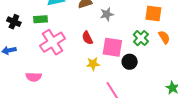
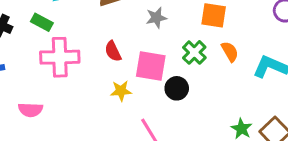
gray star: (107, 14) -> (156, 18), moved
green rectangle: (41, 19) -> (42, 22), turned 32
pink cross: (53, 42) -> (60, 57), turned 30

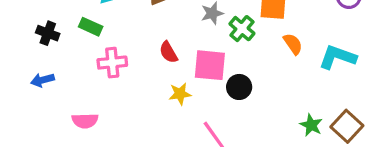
green cross: (194, 52) -> (242, 29), moved
pink cross: (60, 57) -> (112, 63), size x0.7

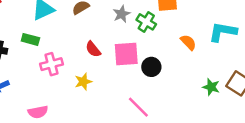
orange semicircle: (293, 44) -> (188, 42), moved
yellow star: (180, 94) -> (83, 82), moved

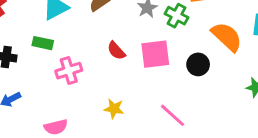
orange semicircle: (188, 42) -> (227, 37), size x1.6
black circle: (151, 67) -> (198, 64), moved
yellow star: (83, 82) -> (114, 109), moved, turned 30

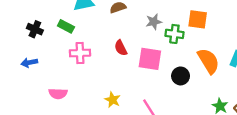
green cross: (177, 16) -> (174, 34), turned -36
yellow star: (114, 109) -> (113, 100), moved

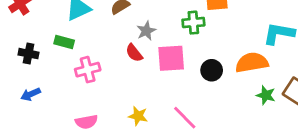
gray star: (154, 22) -> (146, 31), moved
orange semicircle: (208, 61) -> (252, 63), moved, turned -56
pink semicircle: (58, 94) -> (86, 122), moved

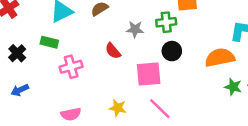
gray star: (146, 31) -> (135, 29), moved, turned 30
black cross: (29, 54) -> (17, 53), turned 36
pink square: (171, 58) -> (149, 74), moved
black circle: (212, 70) -> (172, 51), moved

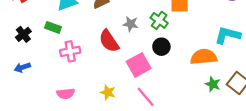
green cross: (166, 22) -> (159, 20), turned 36
red semicircle: (113, 51) -> (109, 41), size x1.5
pink square: (149, 74) -> (139, 65), turned -30

